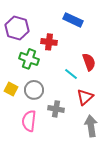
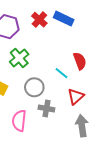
red cross: (49, 42) -> (39, 20), moved, turned 35
green cross: (29, 59) -> (19, 58), turned 30
gray circle: (34, 90) -> (34, 87), moved

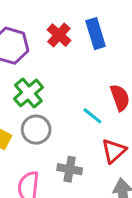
blue rectangle: (64, 19) -> (96, 34), turned 48
gray circle: (34, 87) -> (36, 130), moved

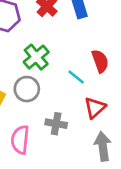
green cross: (28, 93) -> (36, 57), moved

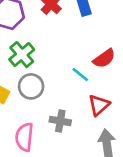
green cross: (36, 57) -> (22, 55), moved
red semicircle: (100, 61) -> (104, 58), turned 75

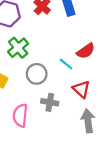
gray circle: (31, 86) -> (37, 74), moved
red triangle: (99, 105) -> (81, 89), turned -36

